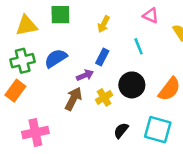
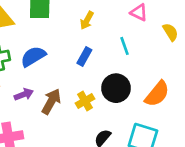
purple arrow: (85, 75) -> (24, 94), moved

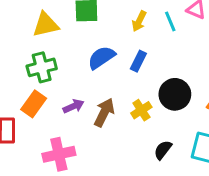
cyan line: (125, 46) -> (170, 21), moved
blue semicircle: (33, 56) -> (101, 57), moved

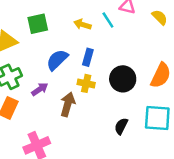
yellow arrow: (139, 21) -> (82, 24), turned 91
purple arrow: (73, 106) -> (40, 89), moved
yellow cross: (141, 110) -> (86, 83), moved, turned -35

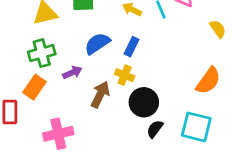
yellow semicircle: (160, 17) -> (218, 29), moved
black circle: (123, 79) -> (144, 102), moved

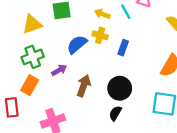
blue rectangle: (132, 47) -> (123, 48), moved
yellow cross: (125, 75) -> (100, 35), moved
black semicircle: (155, 129) -> (115, 113), moved

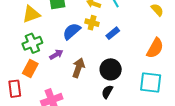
blue rectangle: (123, 48) -> (113, 33), turned 32

